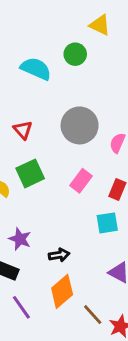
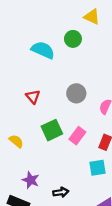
gray circle: (80, 125) -> (76, 93), size x0.7
green square: (30, 173) -> (52, 130), moved

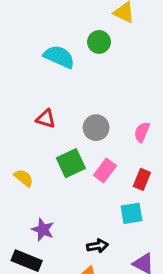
gray circle: (76, 93) -> (96, 128), moved
red triangle: (33, 97) -> (46, 119), turned -32
black arrow: (61, 192) -> (98, 246), moved

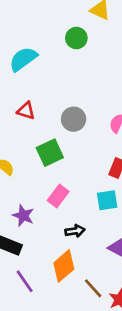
cyan semicircle: (59, 57) -> (23, 59), moved, turned -60
pink rectangle: (105, 171) -> (58, 196), moved

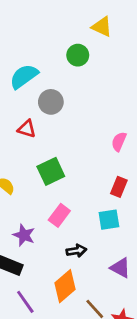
gray circle: (74, 119) -> (51, 102), moved

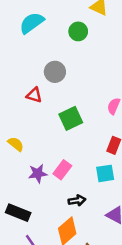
cyan semicircle: (24, 76) -> (32, 23), moved
green square: (51, 171) -> (71, 118), moved
purple star: (24, 235) -> (38, 173), moved, turned -30

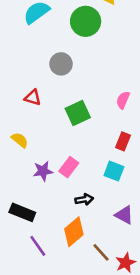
green circle: (78, 31) -> (86, 21), size x1.5
red triangle: (34, 95) -> (33, 97), moved
cyan square: (105, 173) -> (114, 171), turned 30

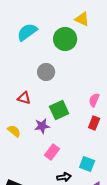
red rectangle: (123, 141) -> (94, 123), moved
purple star: (43, 171) -> (42, 126), moved
cyan square: (114, 171) -> (87, 164), moved

